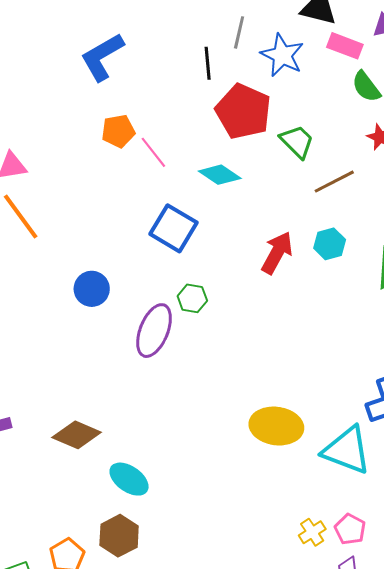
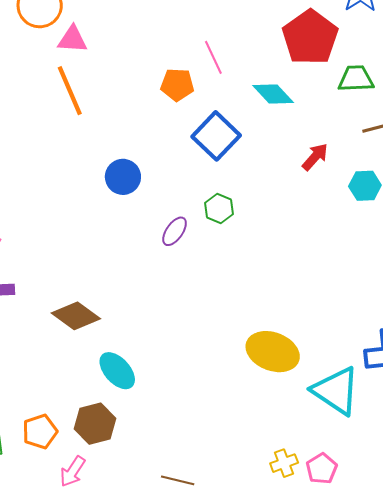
orange pentagon: (118, 131) -> (177, 85), moved
green trapezoid: (297, 142) -> (356, 79), turned -60
red arrow: (277, 253) -> (315, 157), moved, size x0.7
purple ellipse: (154, 331) -> (175, 231), size x0.6

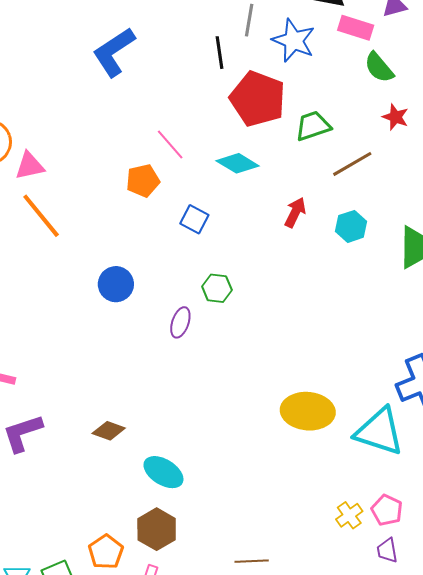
blue square: (216, 136) -> (194, 219), size x0.6
brown diamond: (76, 316) -> (109, 431), size x0.7

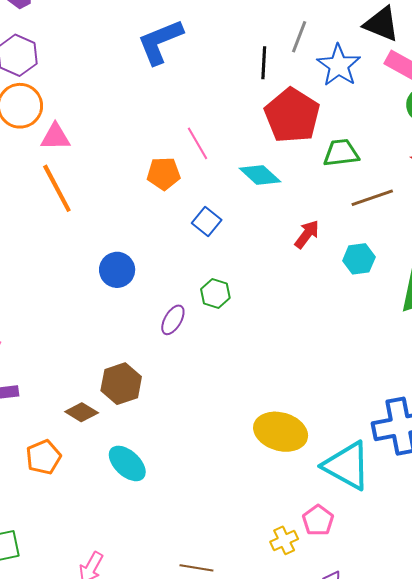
pink pentagon: (387, 510) -> (318, 520), moved
yellow cross: (349, 515) -> (284, 540), moved
brown hexagon: (157, 529) -> (121, 384), moved
orange pentagon: (106, 552) -> (43, 457), moved

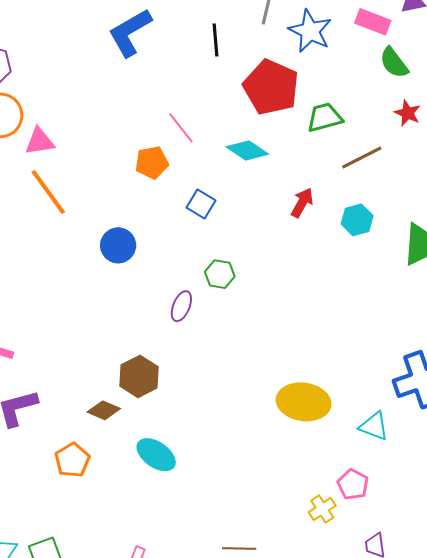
black line: (264, 63) -> (215, 40), moved
blue circle: (117, 270) -> (118, 245), moved
cyan triangle: (347, 466) -> (374, 426), size x0.6

